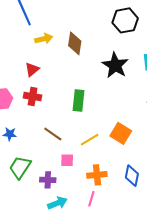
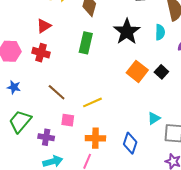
green rectangle: (78, 100) -> (86, 43), moved
orange square: (121, 133) -> (137, 71), moved

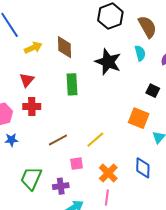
orange square: (137, 71) -> (139, 118), moved
blue star: (14, 87) -> (11, 140), moved
brown line: (57, 92) -> (58, 140), turned -54
orange cross: (95, 138) -> (108, 173), turned -30

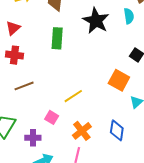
brown line: (58, 140) -> (24, 86), moved
pink square: (77, 164) -> (52, 117), turned 32

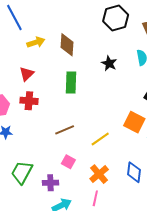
black star: (96, 21) -> (109, 63), size x0.6
brown line: (24, 86) -> (65, 130), moved
yellow line: (73, 96) -> (100, 139), moved

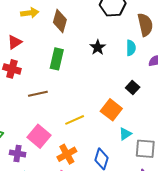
brown line: (65, 130) -> (38, 94), moved
pink square: (68, 162) -> (39, 136), size x1.6

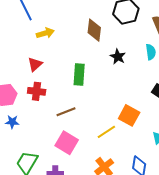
brown diamond: (60, 21) -> (94, 30), moved
orange square: (111, 110) -> (129, 115), moved
pink square: (39, 136) -> (67, 143), moved

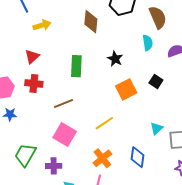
black star: (118, 57) -> (115, 59), moved
orange square: (129, 115) -> (126, 89), moved, turned 35

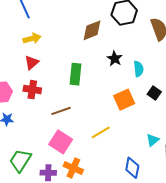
brown diamond: (91, 22) -> (92, 30), turned 60
yellow arrow: (42, 25) -> (32, 39), moved
cyan semicircle: (148, 43) -> (139, 69), moved
black star: (115, 59) -> (115, 59), moved
orange cross: (102, 158) -> (73, 168), moved, turned -30

